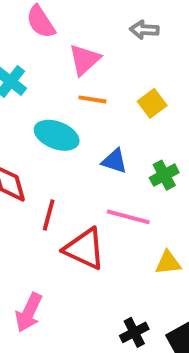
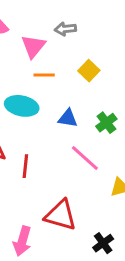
gray arrow: (144, 30) -> (65, 29), moved
pink line: (128, 217) -> (85, 158), turned 36
red triangle: (84, 249) -> (61, 215), moved

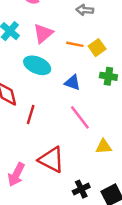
pink triangle: (33, 46) -> (43, 33), moved
orange line: (44, 75) -> (75, 44), moved
green cross: (106, 123) -> (108, 76), moved, turned 35

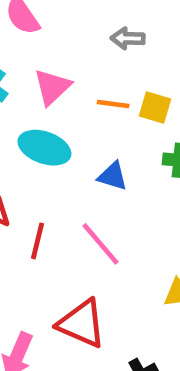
yellow square: (97, 48) -> (155, 108), turned -35
pink line: (80, 117) -> (100, 244), moved

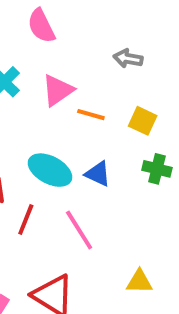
orange line: (113, 104) -> (91, 115), moved
cyan ellipse: (44, 148) -> (50, 170), moved

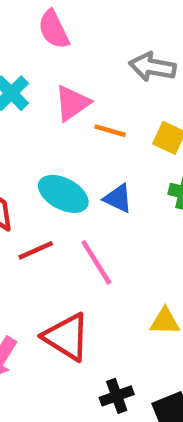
gray arrow: (128, 59) -> (152, 67), size x1.4
red line: (26, 220) -> (36, 250), turned 44

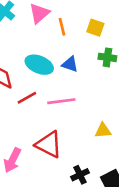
orange line: (110, 131) -> (62, 27), turned 66
pink line: (96, 262) -> (61, 101), turned -60

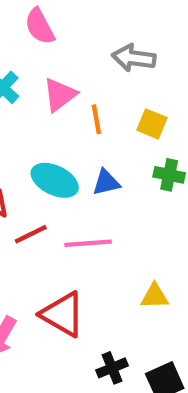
blue triangle: (70, 64) -> (106, 182), turned -36

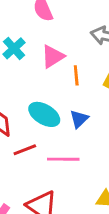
blue triangle: (106, 182) -> (79, 119), turned -36

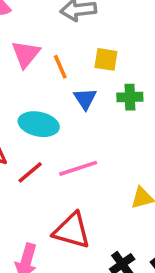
blue triangle: (79, 119) -> (85, 99), moved

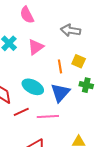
orange line: (60, 67) -> (60, 66), moved
blue triangle: (85, 99) -> (60, 93), moved, size x1.5

